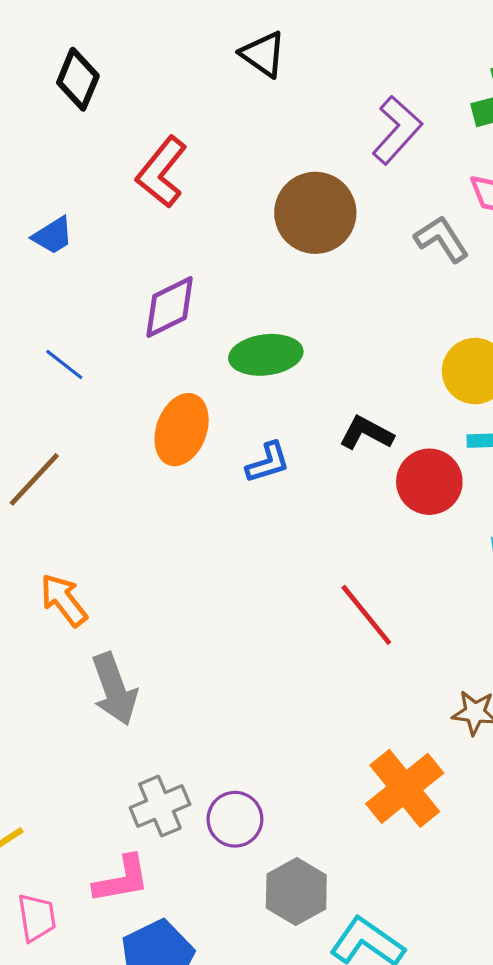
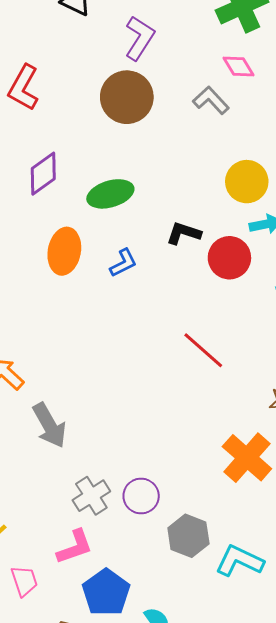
purple L-shape: (397, 130) -> (140, 38), moved

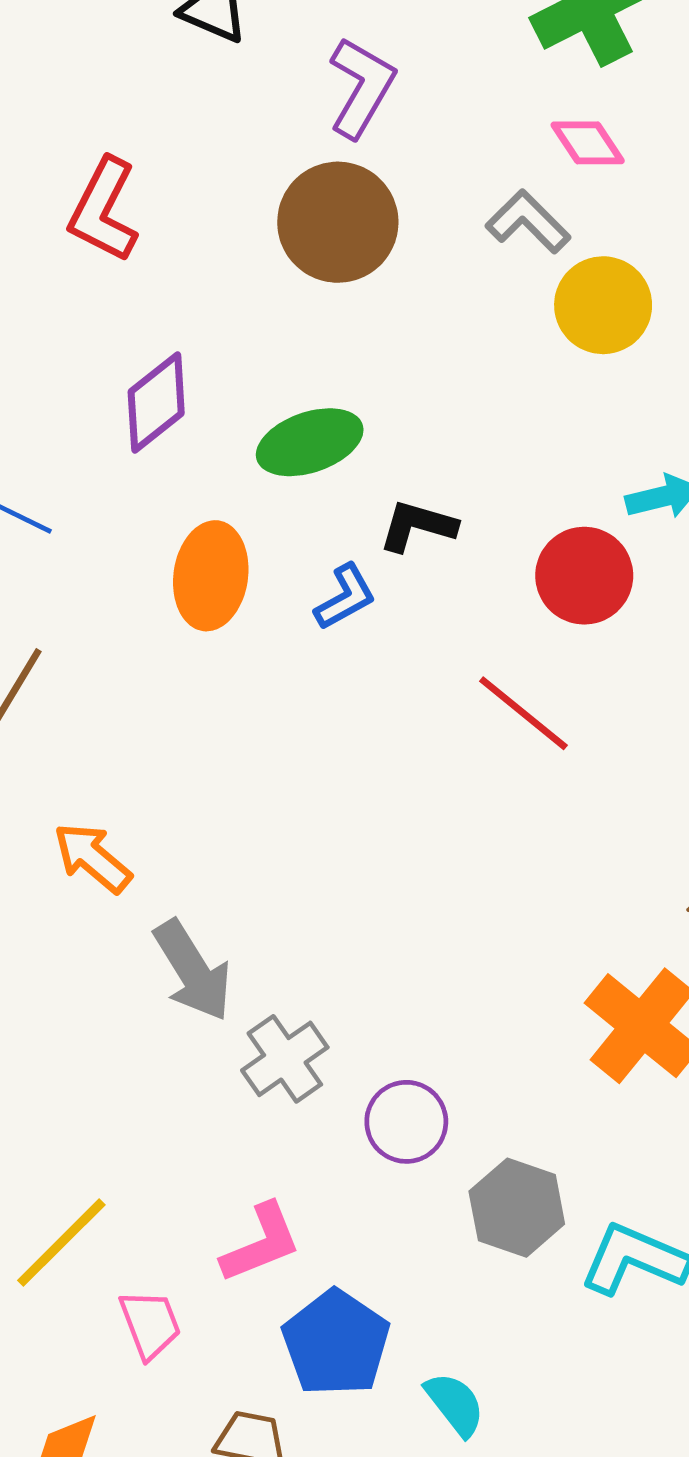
yellow circle: (247, 182) -> (603, 305), moved
black L-shape: (184, 233) -> (418, 526), moved
red line: (203, 350) -> (523, 713), moved
gray cross: (91, 496) -> (285, 1059), moved

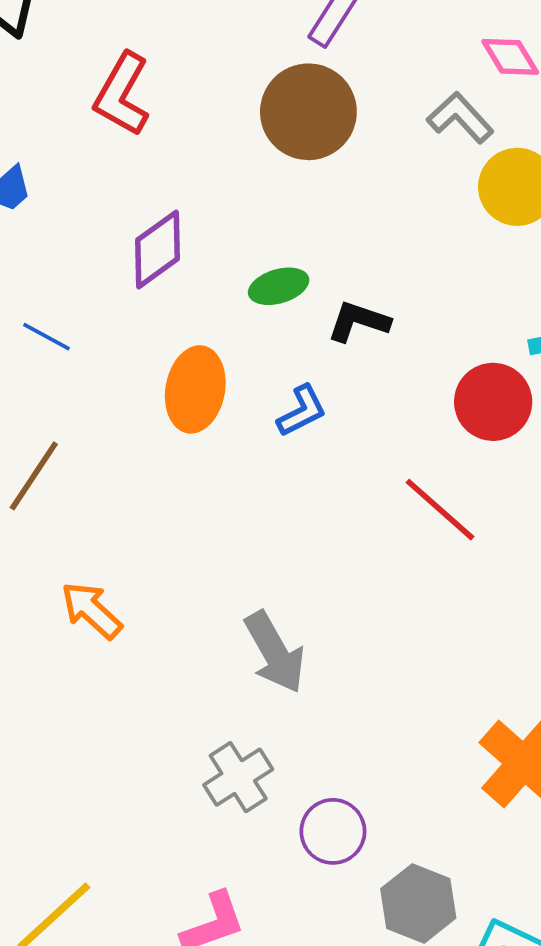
green ellipse: (310, 442) -> (279, 286), size x0.7
black L-shape: (418, 526) -> (358, 322), moved
gray arrow: (193, 971) -> (275, 652), moved

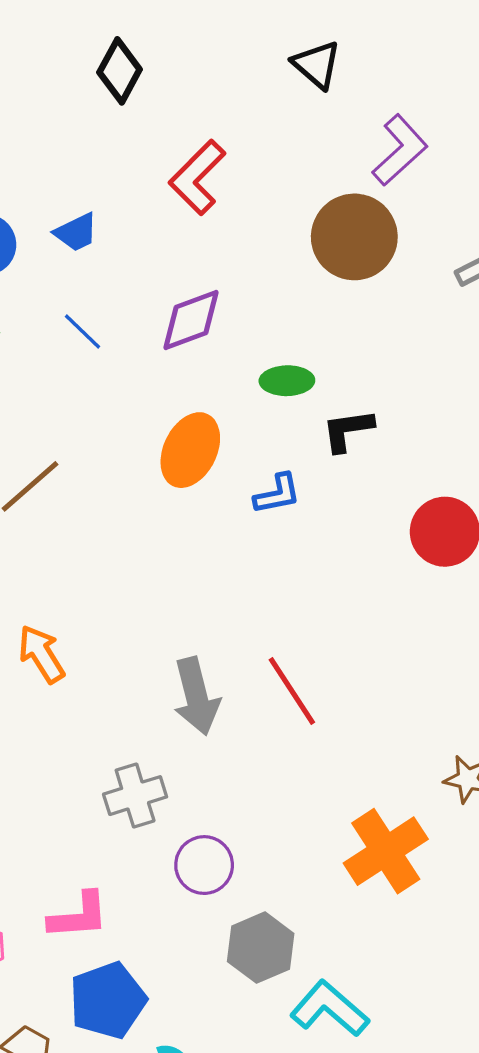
black L-shape: (358, 322) -> (348, 430), turned -42
blue line: (47, 337) -> (82, 332), moved
red line: (440, 510) -> (292, 691), moved
orange arrow: (92, 610) -> (41, 654), moved

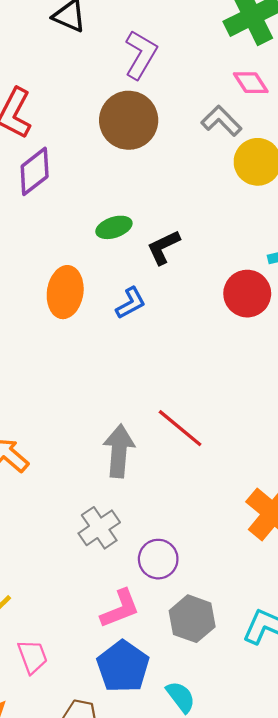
purple diamond: (191, 320) -> (35, 171), moved
gray arrow: (196, 696) -> (119, 451), turned -144
pink L-shape: (79, 916) -> (120, 609), moved
gray hexagon: (261, 948) -> (192, 619), moved

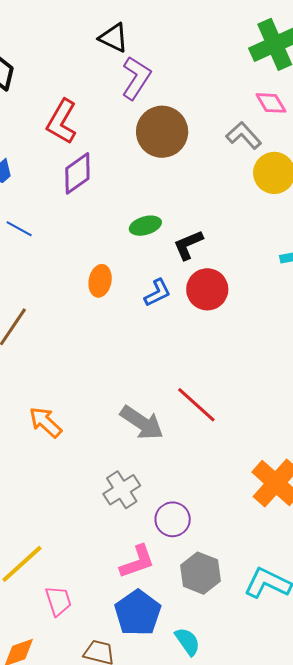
purple L-shape: (141, 55) -> (136, 78), moved
orange ellipse: (65, 292) -> (100, 281), size x0.7
red circle: (247, 294) -> (207, 289), moved
gray arrow: (119, 451) -> (142, 423), turned 117

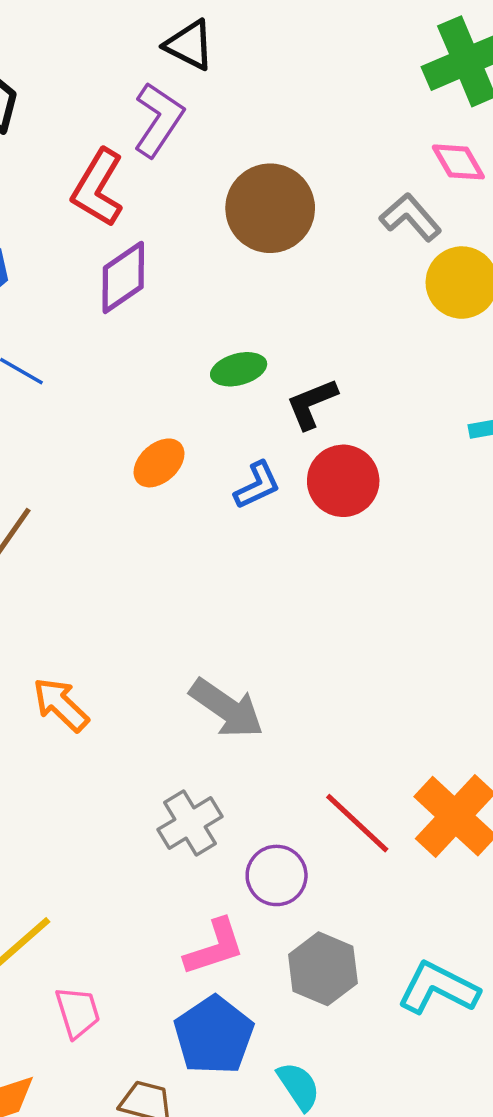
purple L-shape: (136, 78) -> (159, 120), moved
orange ellipse: (100, 281) -> (159, 463), turned 36
red line: (196, 405) -> (357, 823), moved

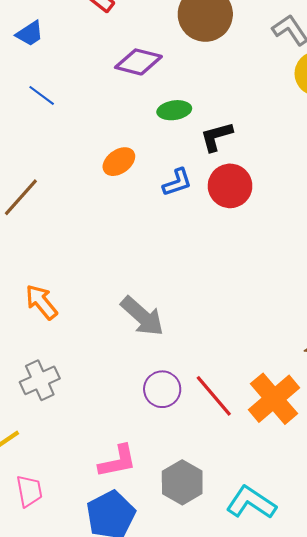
purple diamond: (123, 277) -> (138, 62), moved, turned 42
gray cross: (190, 823) -> (40, 380), moved
purple circle: (277, 875) -> (162, 389), moved

